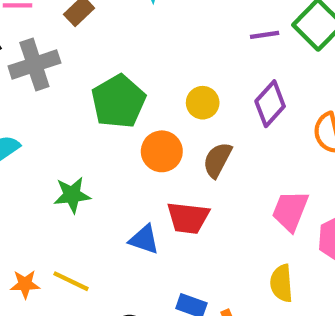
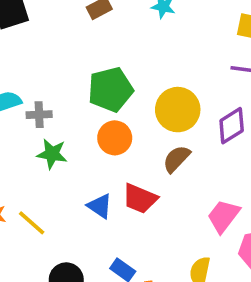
gray cross: (34, 64) -> (39, 115), moved, size x0.6
yellow circle: (203, 103) -> (178, 110), size x1.6
orange circle: (162, 151) -> (115, 138), moved

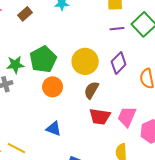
green star: (52, 154) -> (15, 65), moved
red trapezoid: (140, 199) -> (100, 117), moved

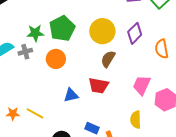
orange circle: (53, 87) -> (56, 59), moved
red trapezoid: (100, 117) -> (99, 86), moved
blue triangle: (54, 129) -> (71, 95), turned -35

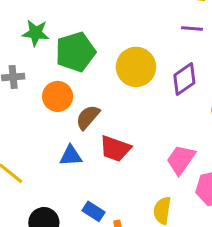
green star: (35, 33) -> (36, 33), moved
brown semicircle: (108, 59) -> (88, 117), moved

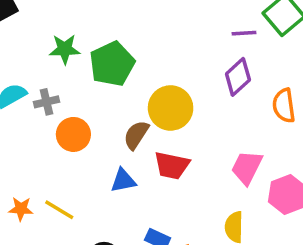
purple line: (192, 28) -> (244, 33), moved
yellow circle: (136, 67) -> (171, 108), moved
orange circle: (58, 96) -> (73, 134), moved

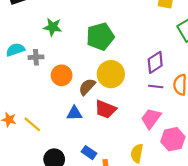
purple line: (244, 33) -> (156, 86), moved
green pentagon: (112, 64) -> (100, 36), moved
orange circle: (73, 134) -> (62, 75), moved

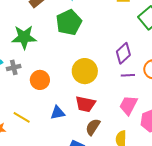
green star: (53, 27) -> (24, 37), size x1.4
green pentagon: (100, 36) -> (69, 22), moved
brown semicircle: (87, 87) -> (93, 127), moved
yellow line: (32, 124) -> (22, 117), moved

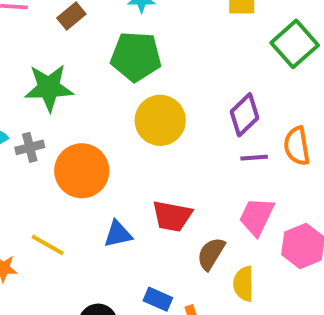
green pentagon: (69, 22) -> (136, 57), turned 30
yellow circle: (85, 71) -> (160, 120), moved
orange circle: (40, 80) -> (82, 171), size x1.4
brown semicircle: (93, 127) -> (211, 254), moved

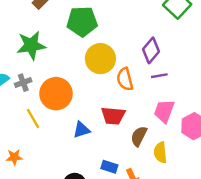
orange semicircle: (297, 146) -> (125, 79), moved
yellow line: (48, 245) -> (33, 118), moved, turned 36

